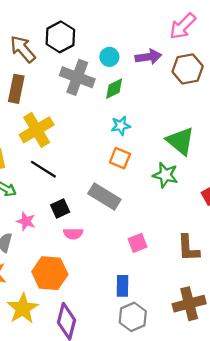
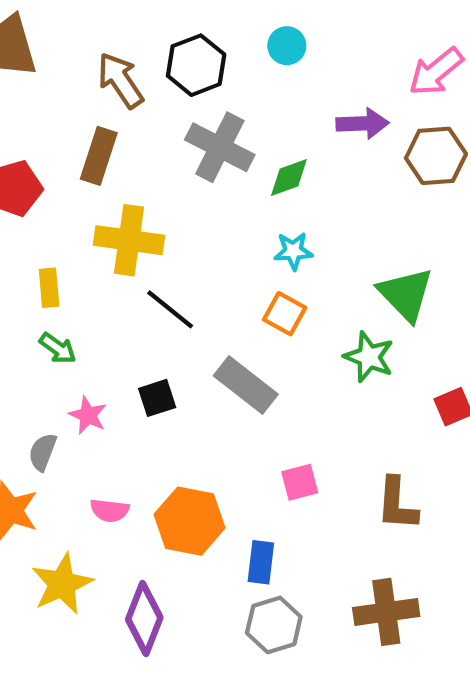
cyan circle: (109, 57) -> (287, 46), moved
yellow cross: (37, 130) -> (129, 240), turned 32
black line: (43, 169) -> (170, 309), moved
pink semicircle: (73, 234) -> (110, 510), moved
orange hexagon: (50, 273) -> (190, 521), moved

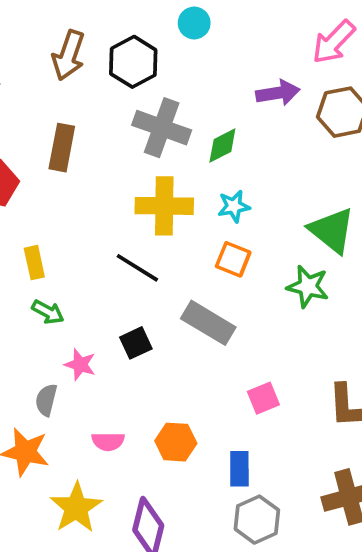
cyan circle: (287, 46) -> (194, 23), moved
brown arrow: (120, 80) -> (68, 55), moved, turned -120
yellow cross: (129, 240) -> (164, 206), moved
orange hexagon: (190, 521) -> (176, 442), size x0.7

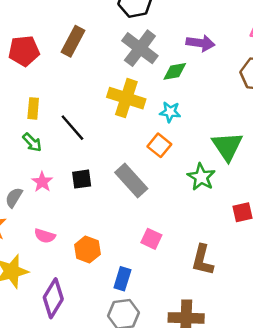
purple arrow: (278, 93) -> (201, 43), moved
black line: (137, 268) -> (72, 128), moved
pink square: (263, 398) -> (151, 239), turned 30

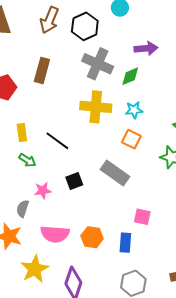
pink star: (42, 182) -> (43, 191), turned -30
pink semicircle: (45, 236) -> (55, 234), size x1.6
blue rectangle: (122, 279) -> (125, 243), moved

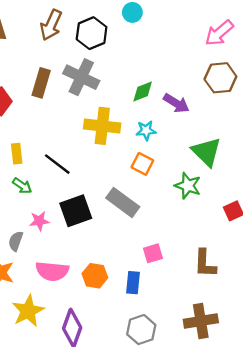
purple arrow: (146, 48) -> (176, 103), moved, turned 35
gray cross: (98, 64) -> (81, 77), moved
black square: (74, 181) -> (76, 211), size x1.6
pink square: (142, 217) -> (153, 253), turned -30

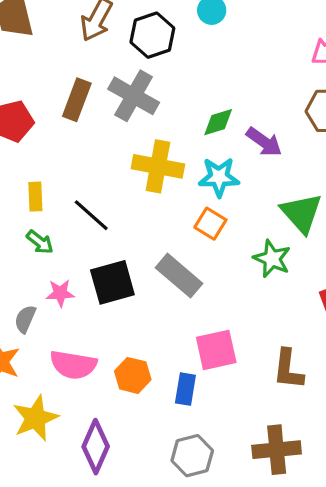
cyan star: (146, 130) -> (219, 177), size x1.4
pink square: (153, 253) -> (216, 350), size x1.5

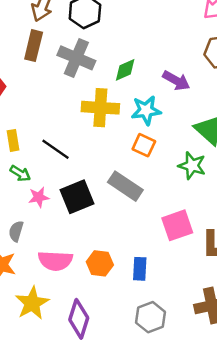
brown rectangle: (77, 100) -> (34, 46), moved
green diamond: (218, 122) -> (125, 70), moved
pink star: (60, 293) -> (39, 197), moved
pink square: (216, 350) -> (177, 225), moved

